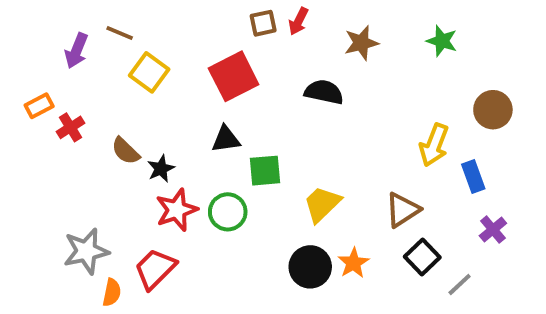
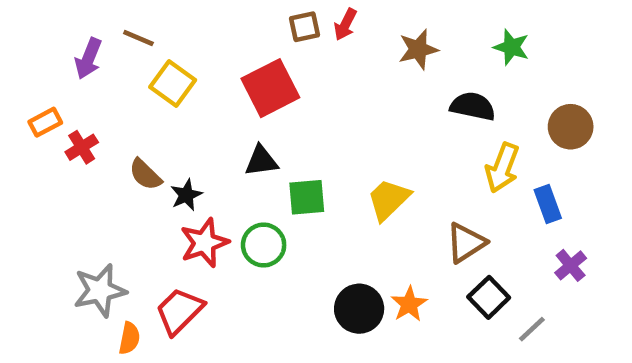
black semicircle: (324, 92) -> (473, 106), moved
yellow trapezoid: (322, 204) -> (389, 200), moved

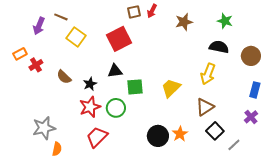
black semicircle: (473, 106) -> (219, 47), moved
yellow arrow: (502, 168) -> (208, 74), moved
black star: (186, 195) -> (90, 84), moved
blue rectangle: (548, 204) -> (255, 90), moved, turned 35
red trapezoid: (179, 311) -> (97, 137), moved

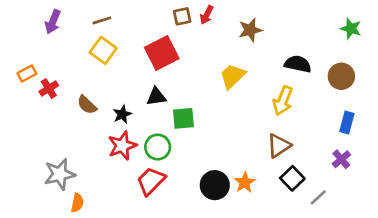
brown line: (61, 17) -> (102, 20), moved, turned -40
green star: (225, 21) -> (351, 29), moved
purple arrow: (39, 26) -> (53, 22), moved
yellow trapezoid: (171, 88) -> (232, 76), moved
red trapezoid: (97, 137) -> (151, 181), moved

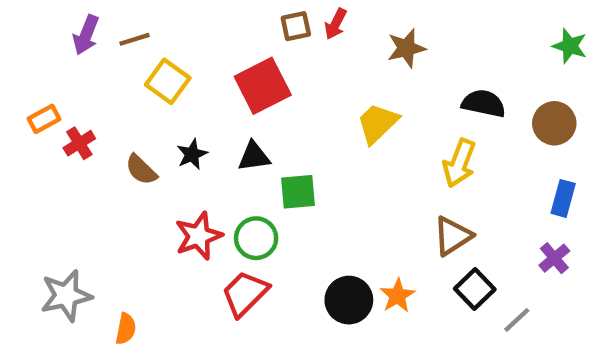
brown line: (102, 20) -> (135, 39), moved
black star: (122, 114) -> (192, 154), moved
gray star: (60, 174) -> (66, 296), moved

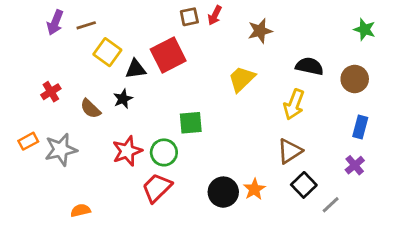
orange rectangle: (44, 119) -> (28, 141), moved
black triangle: (254, 156) -> (136, 69), moved
gray star: (66, 296) -> (61, 150), moved
orange semicircle: (126, 329) -> (81, 210), turned -114

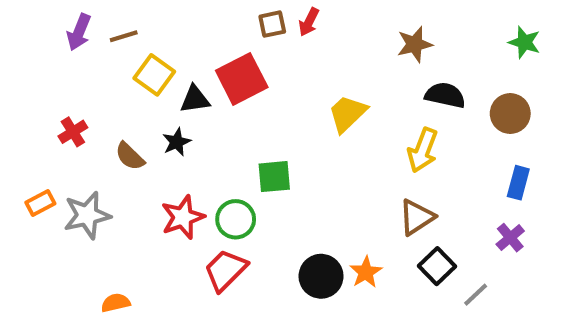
brown star: (260, 31) -> (415, 44), moved

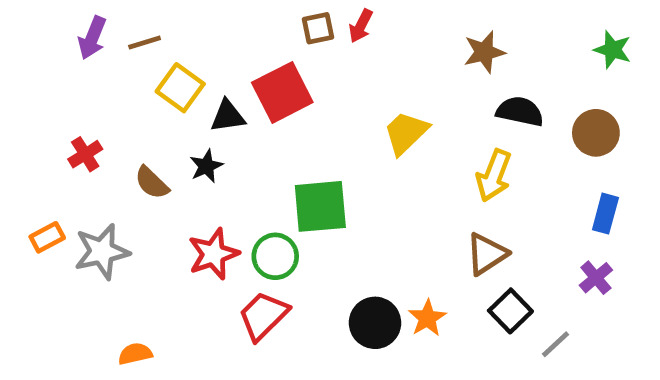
green square: (274, 177) -> (320, 206), size x1.4

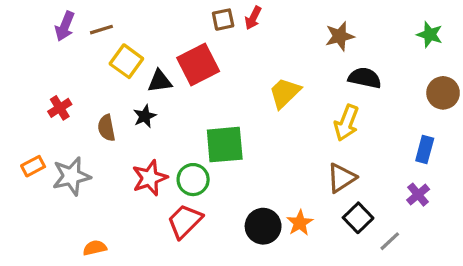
brown circle: (596, 133) -> (443, 93), moved
brown semicircle: (152, 183) -> (106, 128), turned 35

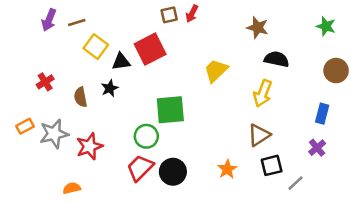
brown star: (340, 36) -> (258, 28), turned 30
red star: (150, 178) -> (89, 146), moved
black square: (358, 218) -> (272, 165), turned 30
black circle: (263, 226) -> (173, 172), moved

